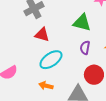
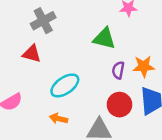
red triangle: (42, 35) -> (32, 54), moved
purple semicircle: (85, 48) -> (118, 70), moved

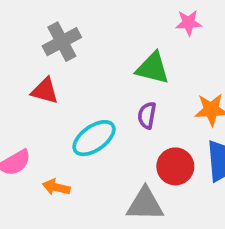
purple semicircle: (118, 70) -> (147, 115), moved
orange arrow: (58, 119) -> (56, 187), moved

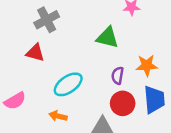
purple semicircle: (147, 115) -> (118, 76), moved
orange arrow: (56, 187) -> (58, 116), moved

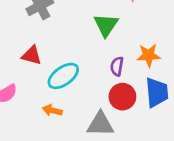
green triangle: (107, 38) -> (106, 25), turned 50
red triangle: (35, 53) -> (32, 55), moved

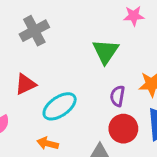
red triangle: (32, 55) -> (25, 84), turned -40

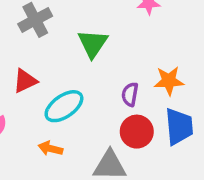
green triangle: (106, 51) -> (93, 44), moved

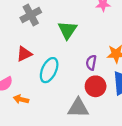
cyan ellipse: (64, 106) -> (49, 70), turned -30
orange arrow: (50, 149) -> (21, 99), moved

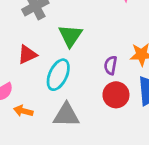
green triangle: (67, 30) -> (70, 36), moved
gray triangle: (78, 108) -> (66, 115), moved

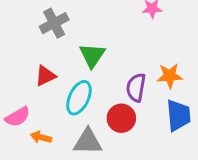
purple semicircle: (111, 65) -> (136, 87), size x1.4
red circle: (116, 95) -> (121, 118), moved

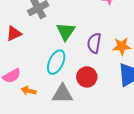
red triangle: (45, 76) -> (14, 34), moved
purple semicircle: (136, 87) -> (94, 43), moved

